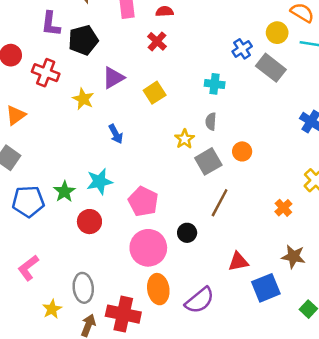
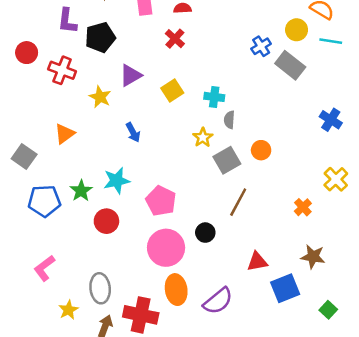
cyan cross: (215, 84) -> (214, 97), moved
orange triangle: (16, 115) -> (65, 134), moved

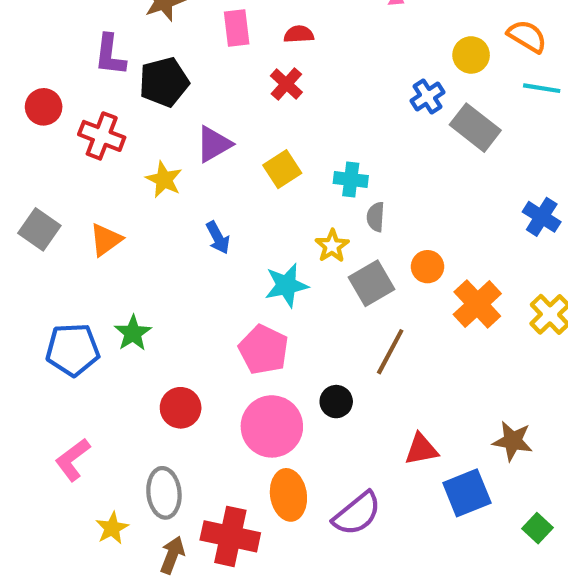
yellow circle: (297, 30) -> (471, 55), moved
gray square: (24, 156) -> (39, 229), moved
cyan star: (117, 181) -> (286, 285), moved
orange cross: (303, 207) -> (477, 304), moved, size x1.6
red circle: (106, 221) -> (181, 408), moved

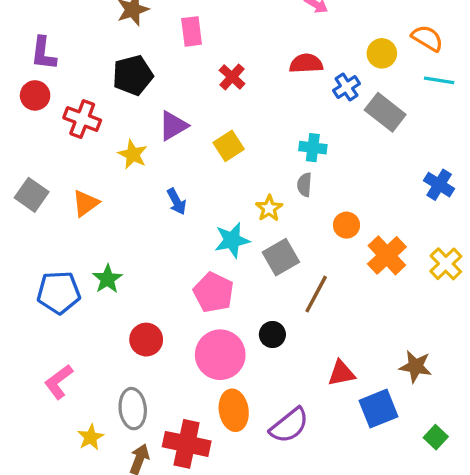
red semicircle: (299, 34) -> (306, 63), moved, size x1.4
purple L-shape: (110, 55) -> (43, 53), moved
cyan cross: (351, 179) -> (313, 148), moved
gray square: (371, 283) -> (281, 257), moved

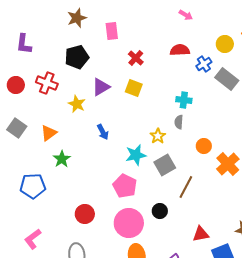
red circle: (35, 95) -> (16, 85), moved
yellow square: (229, 146) -> (134, 88), moved, turned -36
green star: (107, 279) -> (62, 159), moved

